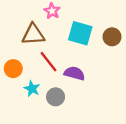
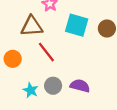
purple semicircle: (74, 73) -> (80, 86), moved
cyan star: (32, 89) -> (31, 90), moved

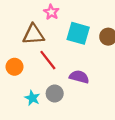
purple semicircle: (80, 86) -> (79, 77), moved

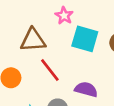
pink star: (51, 12) -> (64, 16), moved

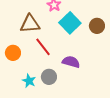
cyan square: (85, 39) -> (70, 23), turned 30

